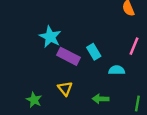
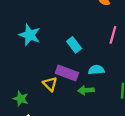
purple rectangle: (69, 56) -> (67, 73), moved
cyan semicircle: (117, 70) -> (96, 70), moved

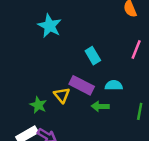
cyan star: (30, 35) -> (50, 26), moved
green star: (21, 99) -> (38, 105), moved

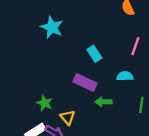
cyan semicircle: (114, 85) -> (125, 76), moved
yellow triangle: (62, 95) -> (68, 117), moved

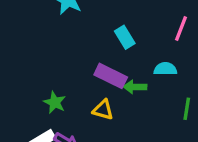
green arrow: (104, 102) -> (135, 87), moved
yellow triangle: (68, 117) -> (103, 110), moved, turned -35

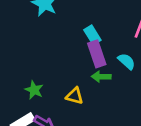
cyan semicircle: (165, 69) -> (127, 61), turned 42
purple rectangle: (111, 76) -> (97, 54), moved, turned 45

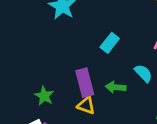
cyan rectangle: (92, 35) -> (110, 43), turned 66
purple rectangle: (97, 54) -> (85, 83), moved

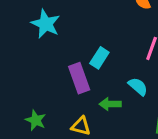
purple rectangle: (85, 83) -> (79, 78), moved

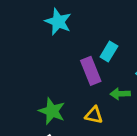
green star: (36, 120) -> (52, 111), size x1.4

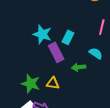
cyan star: (58, 22) -> (42, 34), moved
yellow triangle: (94, 115) -> (53, 83), moved

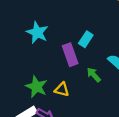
cyan star: (42, 34) -> (37, 32), moved
green arrow: (79, 67) -> (94, 75), turned 48

